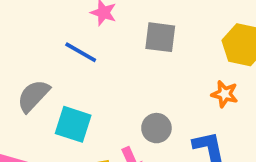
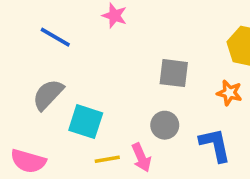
gray square: (160, 37) -> (174, 73), moved
blue line: (81, 52) -> (55, 37), moved

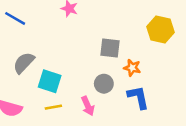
blue line: (55, 37) -> (15, 18), moved
orange star: (229, 93) -> (132, 68), moved
yellow line: (107, 159) -> (53, 107), moved

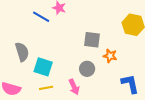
blue line: (15, 18) -> (41, 17), moved
gray semicircle: (24, 63) -> (22, 52), turned 120
blue L-shape: (138, 97) -> (130, 84), moved

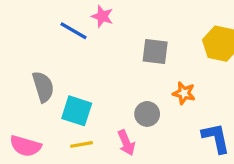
gray square: (92, 40) -> (155, 52), moved

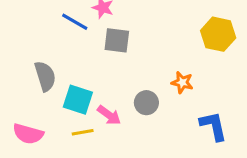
gray square: (155, 52) -> (117, 40), moved
pink arrow: (126, 143) -> (109, 115), moved, turned -30

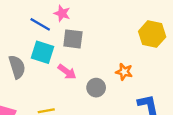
cyan square: (78, 100) -> (43, 52), moved
pink arrow: (109, 115) -> (67, 72), moved

